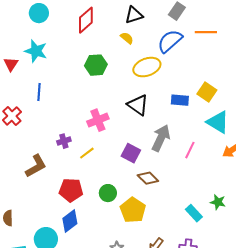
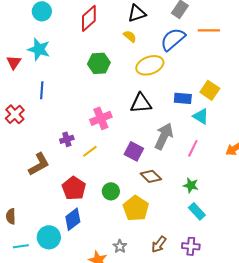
black triangle: (138, 105) -> (141, 103), turned -40
cyan triangle: (218, 122) -> (201, 116), moved, size x0.7
red pentagon: (71, 190) -> (74, 188), turned 30
green star: (218, 202) -> (191, 185), moved

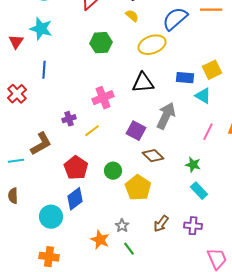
yellow square: (210, 90) -> (212, 70), turned 30
pink line: (193, 148) -> (208, 132), moved
cyan line: (21, 246) -> (16, 161), moved

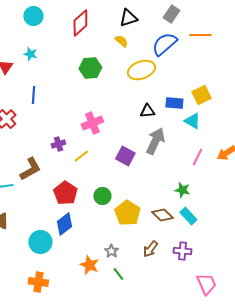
cyan star: (41, 29) -> (30, 54), size x0.6
black triangle: (143, 83) -> (147, 111), moved, size x0.7
brown diamond: (153, 156) -> (162, 215), moved

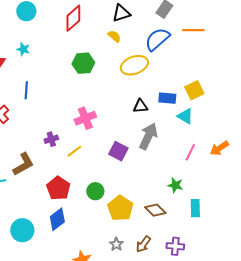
cyan rectangle: (188, 216) -> (195, 208), moved, turned 42
cyan circle: (40, 242) -> (22, 230), moved
gray star: (111, 251) -> (116, 244), moved

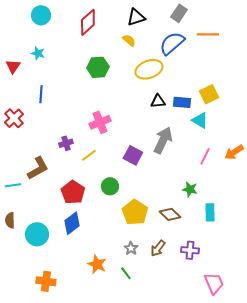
black triangle: (140, 106) -> (158, 101), moved
green circle: (95, 191) -> (110, 186), moved

